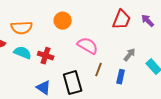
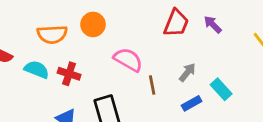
orange semicircle: (22, 28) -> (52, 34), moved
brown line: (99, 70) -> (152, 85), moved, turned -32
blue rectangle: (121, 77) -> (192, 103), moved, turned 48

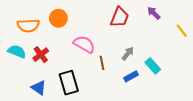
purple arrow: (213, 24) -> (154, 13), moved
red cross: (69, 74) -> (41, 55), turned 35

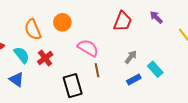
orange semicircle: (28, 26) -> (33, 30), turned 70
cyan semicircle: (17, 51) -> (22, 55), turned 30
brown line: (102, 63) -> (97, 70), moved
blue triangle: (39, 88) -> (17, 79), moved

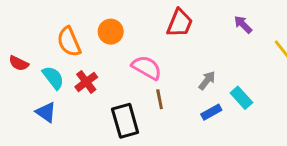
red trapezoid: (123, 21) -> (180, 23), moved

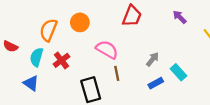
orange semicircle: (69, 42) -> (48, 30), turned 45
cyan semicircle: (53, 78) -> (37, 57), turned -126

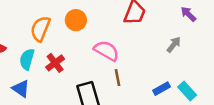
gray arrow: (153, 59) -> (174, 45), moved
cyan rectangle: (179, 72) -> (187, 91), moved

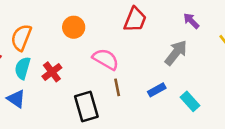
orange semicircle: (40, 29) -> (21, 37), moved
gray arrow: (174, 45) -> (176, 53), size x1.5
blue rectangle: (161, 89) -> (157, 90), moved

